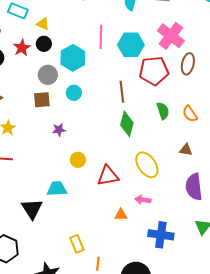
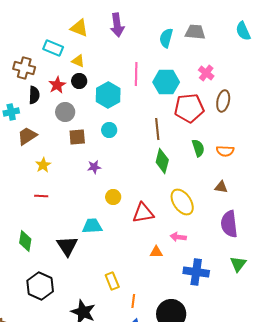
pink cross: (171, 36) -> (206, 73), size x0.6
gray circle: (48, 75) -> (65, 112), moved
orange semicircle: (190, 114) -> (225, 151), turned -54

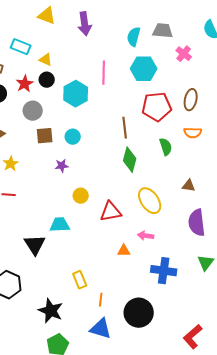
yellow triangle: (79, 28) -> (47, 16), moved
pink cross: (206, 73) -> (184, 54), moved
cyan hexagon: (166, 82) -> (144, 69), moved
cyan circle: (109, 130) -> (73, 137), moved
orange semicircle: (225, 151) -> (193, 133), moved

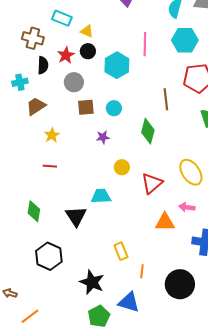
green diamond: (130, 160) -> (148, 131), moved
red triangle: (111, 212) -> (152, 183), turned -30
orange triangle: (124, 251) -> (165, 222), size x1.5
blue triangle: (101, 329) -> (129, 302), moved

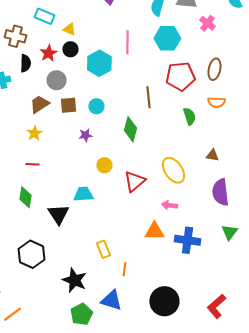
brown trapezoid: (36, 106) -> (39, 104), moved
green diamond: (34, 211) -> (25, 197), moved
orange triangle: (165, 222) -> (154, 231), moved
black circle: (180, 284) -> (164, 301), moved

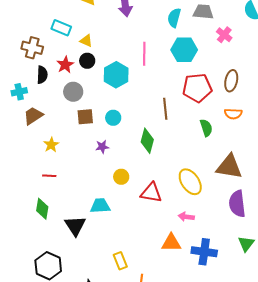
brown trapezoid: (39, 104) -> (33, 116), moved
brown triangle: (212, 155) -> (229, 167), size x2.0
red triangle: (134, 181) -> (151, 193), turned 50

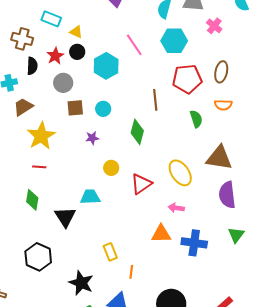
pink line: (144, 54) -> (134, 45), turned -35
yellow star: (51, 145) -> (41, 136), size x1.8
red triangle: (151, 193) -> (141, 184), turned -45

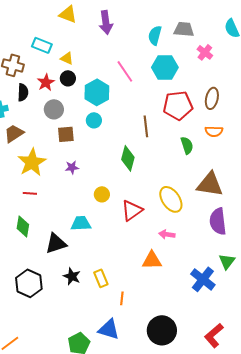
cyan circle: (103, 109) -> (94, 120), moved
purple star: (92, 138) -> (72, 167), moved
black triangle: (65, 217) -> (56, 243), turned 45
blue cross: (194, 243) -> (203, 279), moved, turned 30
black star: (81, 283) -> (72, 276), moved, size x0.7

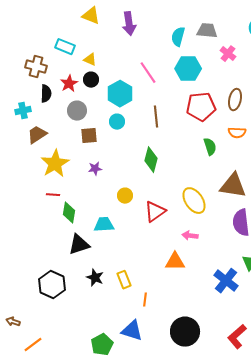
brown line: (146, 126) -> (156, 117), moved
green diamond: (23, 226) -> (69, 213), moved

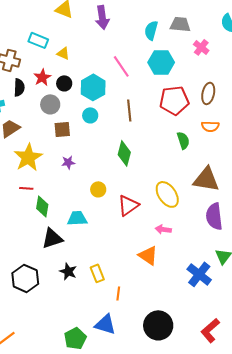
black circle: (91, 80) -> (64, 83), moved
orange triangle: (175, 262) -> (148, 255), turned 35

